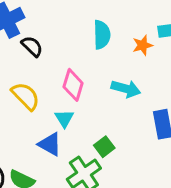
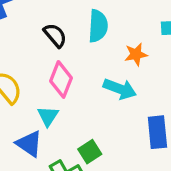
orange star: (143, 45) -> (136, 54), moved
black semicircle: (32, 46) -> (55, 35), moved

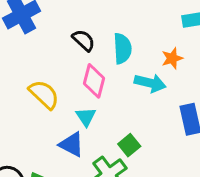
cyan semicircle: (98, 26) -> (122, 48), moved
orange star: (136, 54) -> (172, 58), moved

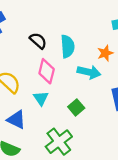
blue triangle: (72, 145) -> (16, 120), moved
green square: (129, 145) -> (76, 107), moved

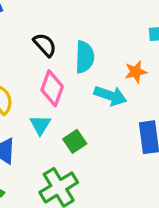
green square: (76, 107) -> (75, 141), moved

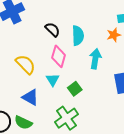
orange star: (136, 72) -> (114, 35), moved
cyan arrow: (110, 96) -> (95, 59), turned -96

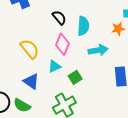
cyan arrow: (95, 59) -> (98, 50), turned 66
cyan triangle: (53, 80) -> (54, 66), turned 32

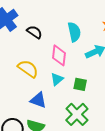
black semicircle: (59, 18) -> (34, 32), moved
green square: (75, 77) -> (80, 84), turned -32

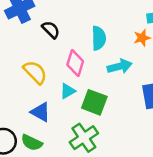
green square: (80, 84) -> (94, 102), size x1.5

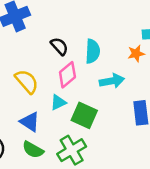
black semicircle: (51, 30) -> (59, 46), moved
pink diamond: (75, 63) -> (67, 75), turned 30
green semicircle: (32, 143) -> (33, 150), moved

